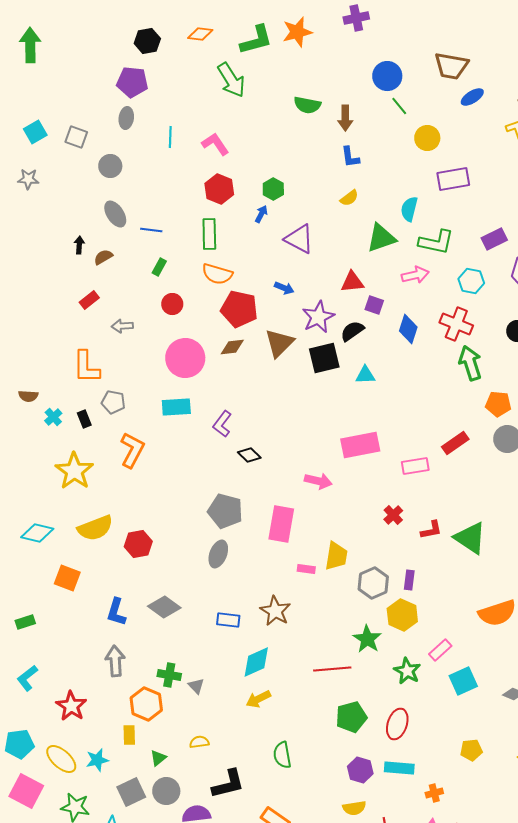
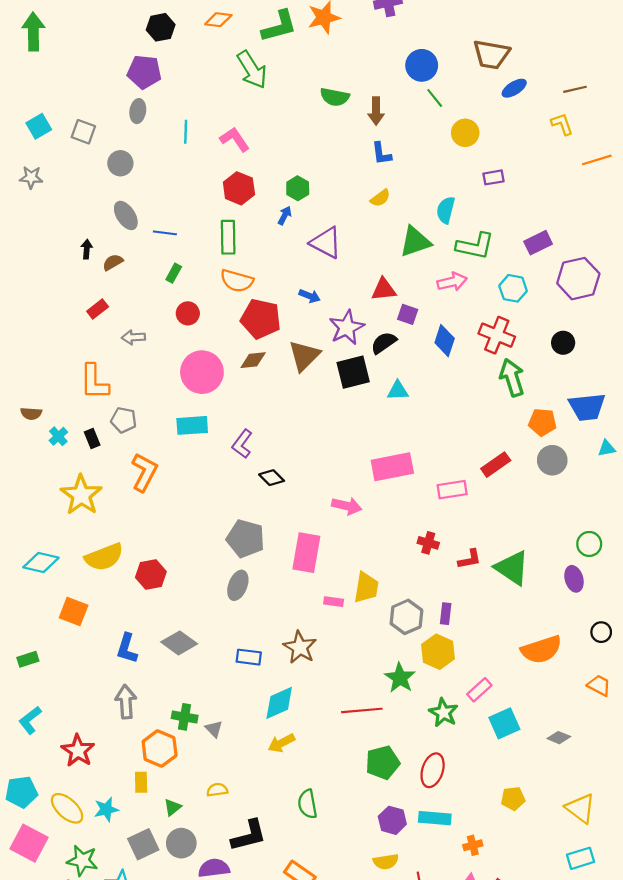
purple rectangle: (453, 179) -> (493, 177), size x0.6
red cross: (393, 515) -> (428, 543), turned -30

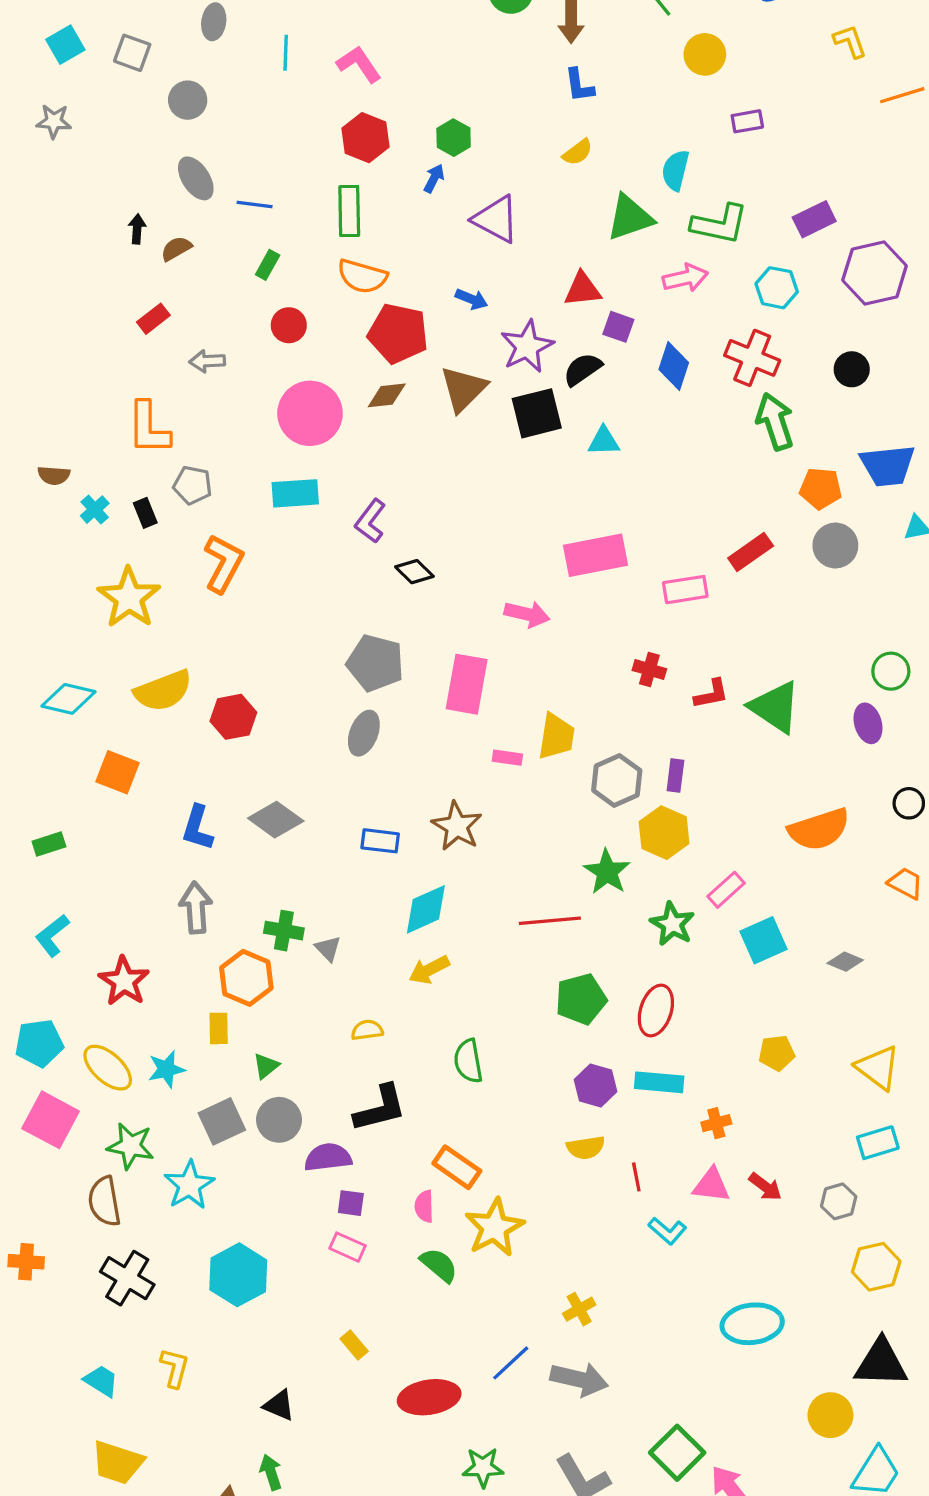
yellow semicircle: (217, 790) -> (367, 1030), moved

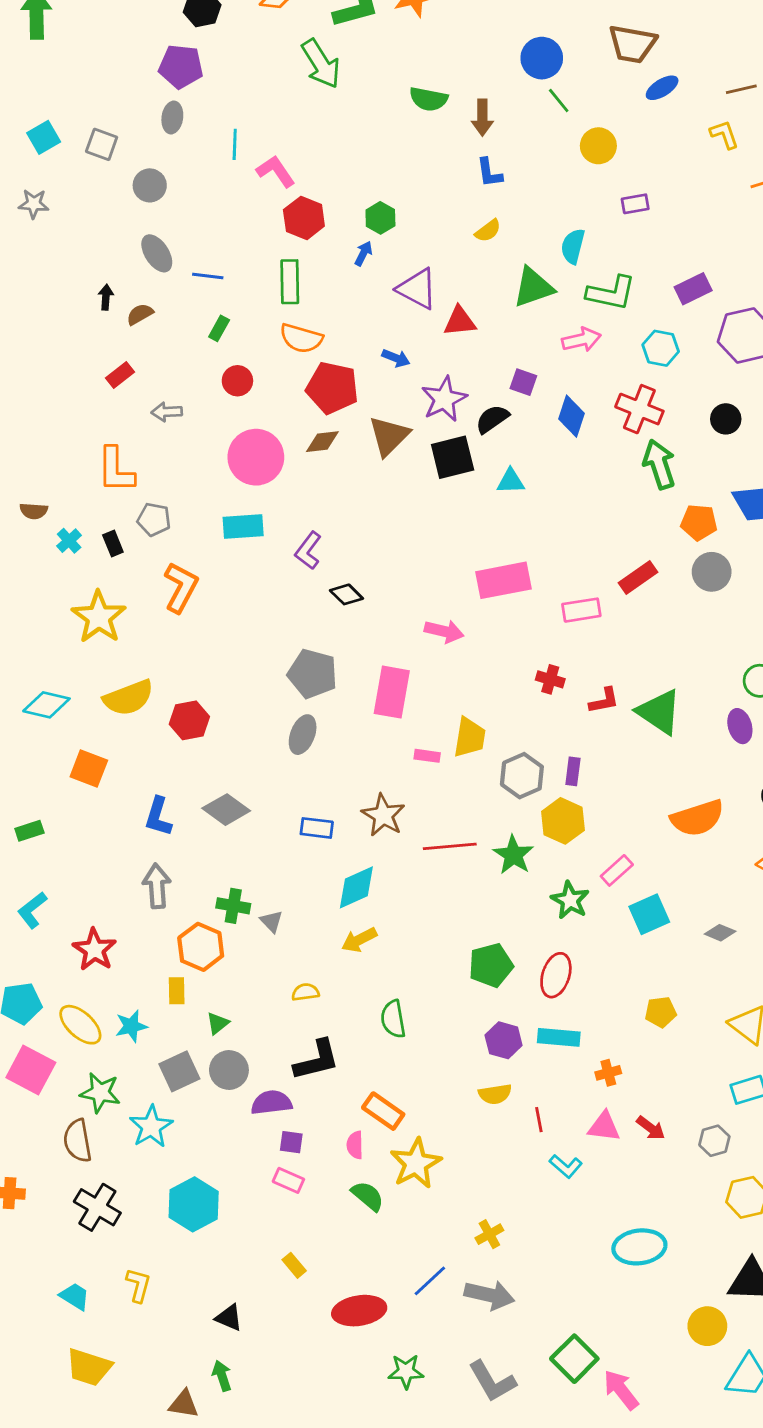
pink L-shape: (359, 64) -> (276, 171), moved
red triangle: (582, 289) -> (460, 321), moved
red line: (550, 921) -> (450, 846), moved

